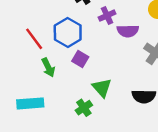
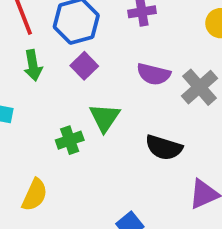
purple semicircle: (128, 31) -> (154, 74), moved

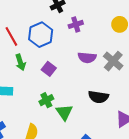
purple square: (84, 66) -> (49, 69), moved
green triangle: (105, 118) -> (64, 112), moved

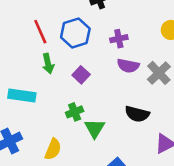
purple cross: (76, 24) -> (119, 39), moved

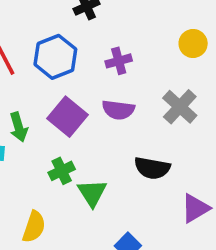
green arrow: (48, 64) -> (19, 127), moved
purple semicircle: (128, 66) -> (118, 110), moved
purple square: (81, 75) -> (68, 117), size x1.5

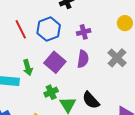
purple semicircle: (118, 110) -> (83, 59), turned -90
black semicircle: (152, 168) -> (91, 100), moved, turned 36

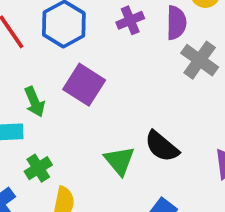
purple semicircle: (83, 59) -> (176, 23), moved
green cross: (51, 92) -> (38, 168), moved

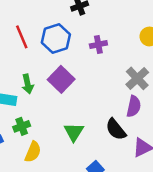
purple semicircle: (176, 23) -> (134, 106), moved
black semicircle: (162, 146) -> (116, 129), moved

